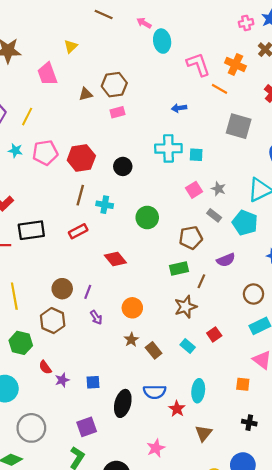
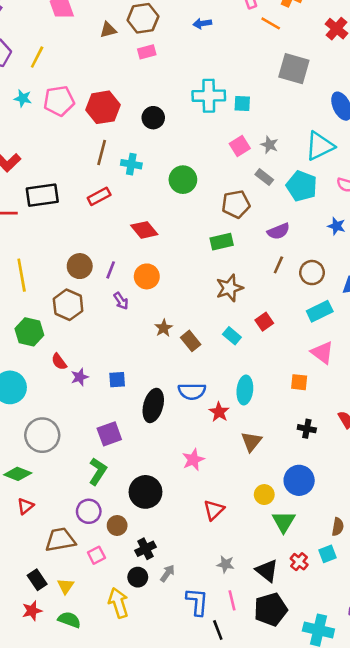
blue arrow: (179, 108) -> (202, 23), moved
brown line: (201, 281) -> (278, 265), moved
orange circle: (132, 308) -> (147, 276), moved

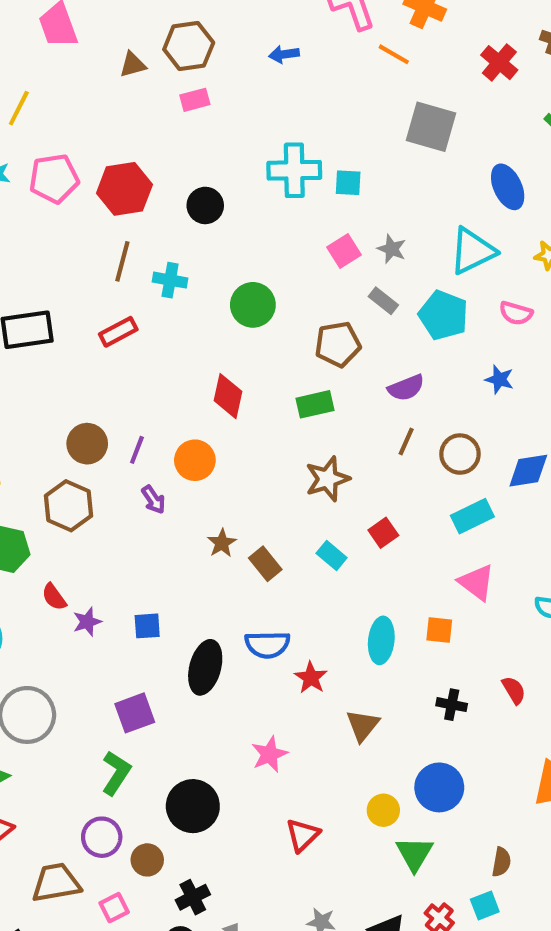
red diamond: (144, 230) -> (228, 396), moved, turned 52
cyan ellipse: (245, 390) -> (381, 640), moved

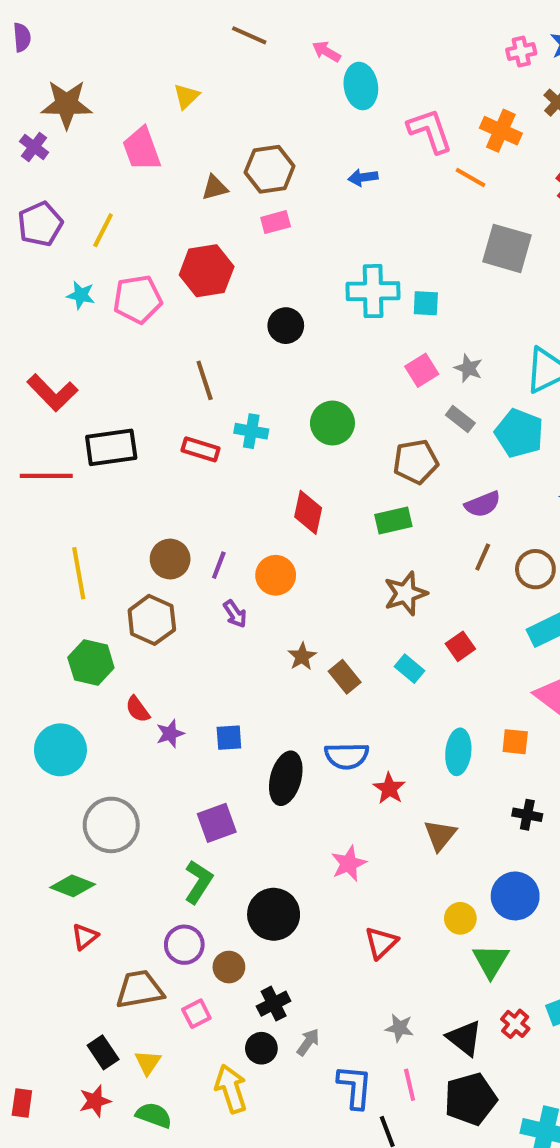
red hexagon: (124, 189) -> (207, 271), moved
brown line: (122, 261) -> (205, 380), turned -33
cyan cross: (170, 280) -> (251, 431), moved
red rectangle: (118, 332) -> (201, 449), turned 45

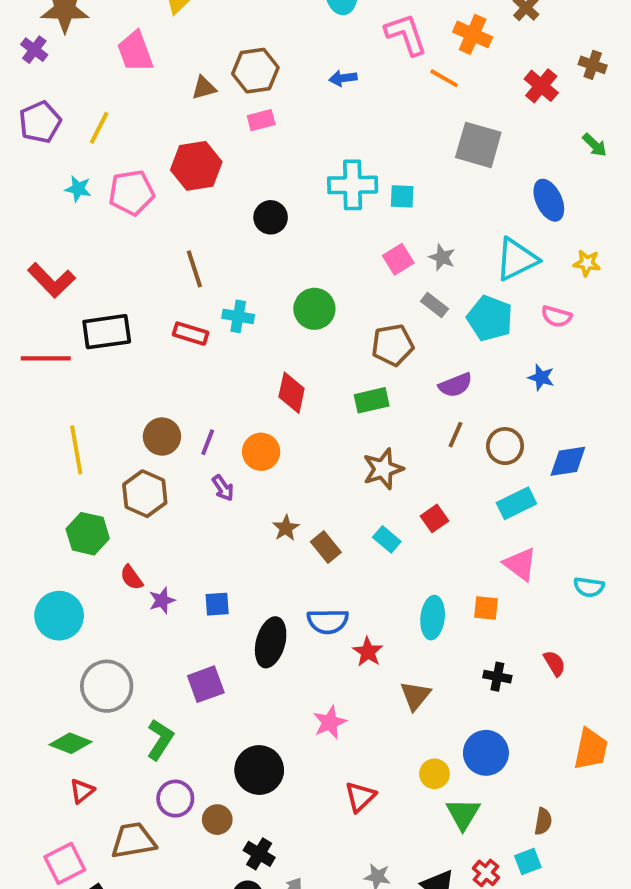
green L-shape: (198, 882) -> (160, 740), moved
black cross: (274, 1004) -> (259, 854), turned -32
pink square: (196, 1014) -> (65, 863), moved, size x1.5

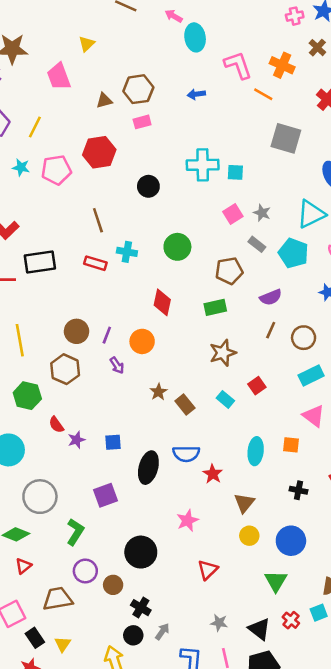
yellow circle: (434, 774) -> (249, 536), moved

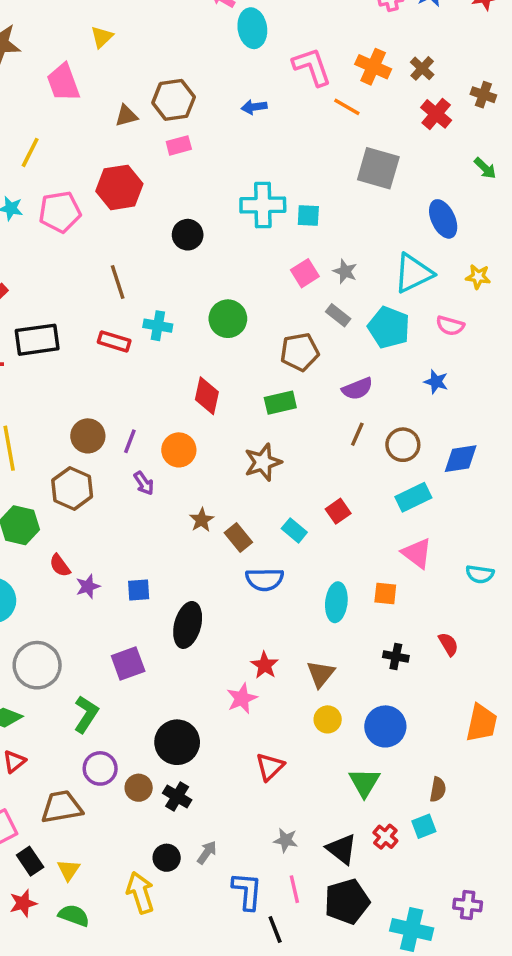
brown cross: (317, 48) -> (422, 68), moved
brown star: (223, 353) -> (263, 462), moved
blue semicircle: (186, 454) -> (265, 579), moved
red star: (213, 474) -> (265, 665), moved
black cross: (141, 608) -> (177, 796), moved

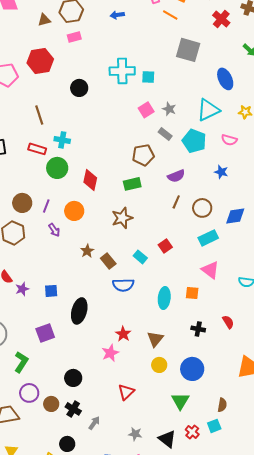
green circle: (228, 319) -> (57, 168), moved
black circle: (177, 742) -> (73, 378), size x0.7
gray arrow: (207, 852) -> (94, 423), moved

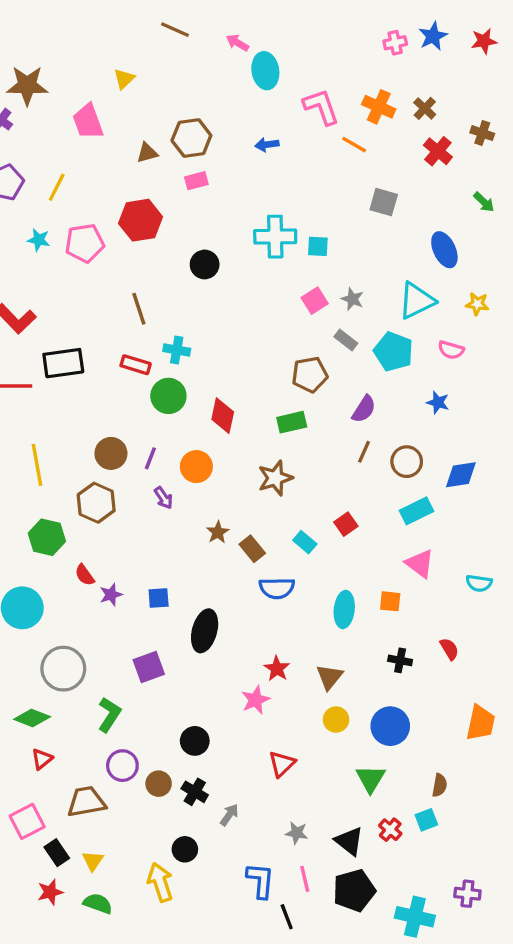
gray square: (188, 50) -> (384, 202), size x0.7
purple semicircle: (176, 176) -> (364, 409), turned -36

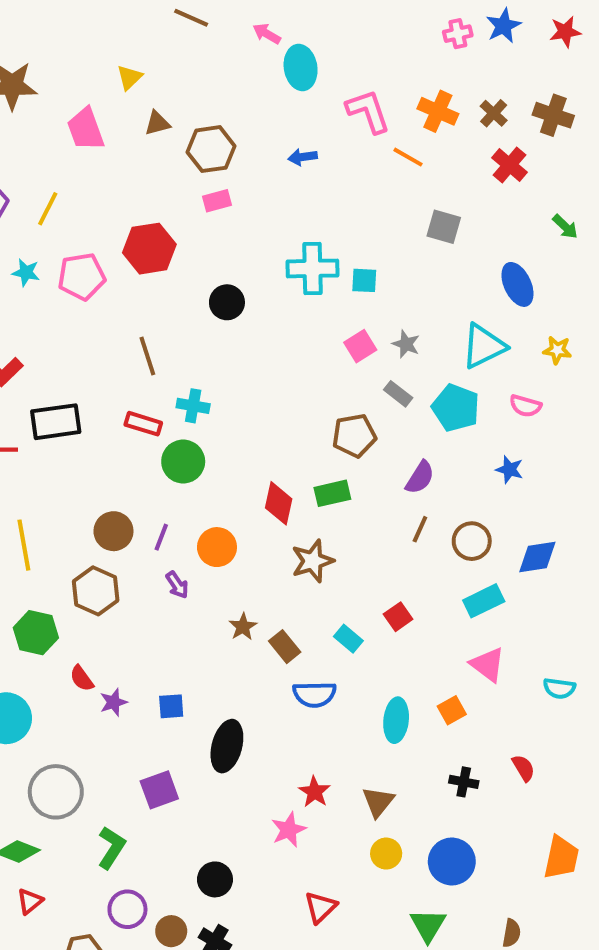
brown cross: (482, 133) -> (553, 115), moved, size x1.4
brown triangle: (147, 153) -> (157, 123), moved
red diamond: (223, 416) -> (279, 503), moved
orange square: (390, 601) -> (452, 710), turned -35

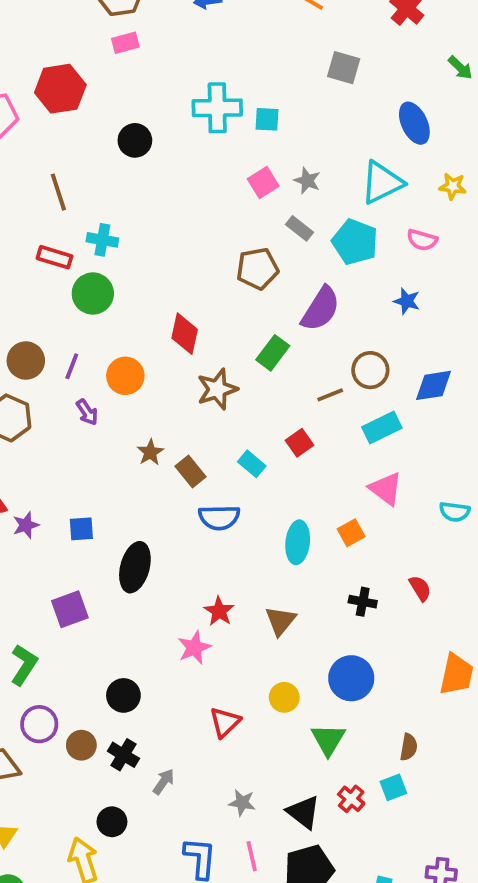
purple semicircle: (420, 477) -> (321, 309), size x1.4
green rectangle: (332, 493) -> (273, 353), moved, turned -40
brown line: (420, 529) -> (330, 395), moved, turned 44
yellow circle: (386, 854) -> (284, 697), moved

